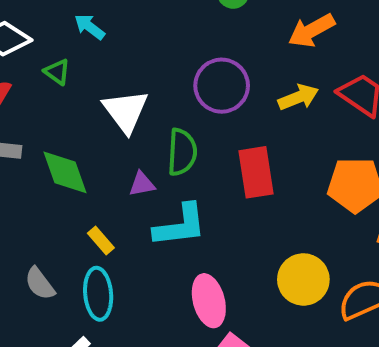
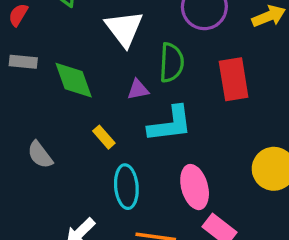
gray semicircle: (40, 284) -> (40, 155), moved
cyan ellipse: (98, 294) -> (126, 187), moved

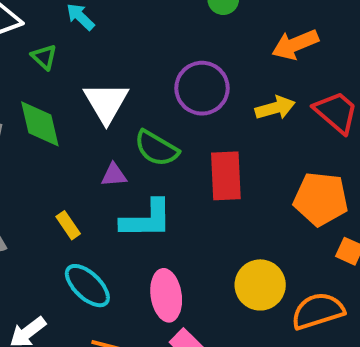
green semicircle: (172, 63) -> (156, 148), turned 111
green diamond: (74, 80) -> (40, 124), moved
cyan ellipse: (126, 187) -> (87, 286), turned -48

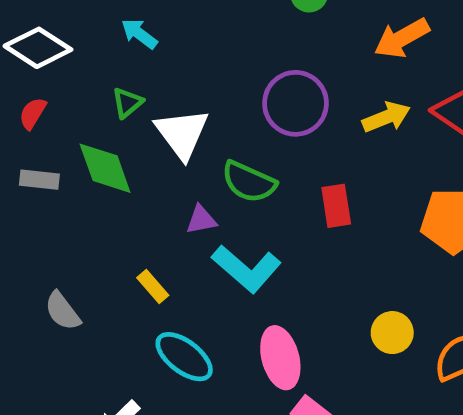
green triangle: (44, 57) -> (127, 103), moved, turned 44
red rectangle: (226, 176) -> (336, 206), size x0.7
cyan L-shape: (147, 219) -> (246, 269), turned 48
yellow circle: (260, 285) -> (392, 333), size x0.7

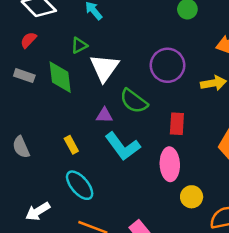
pink ellipse: (280, 358) -> (170, 164), moved

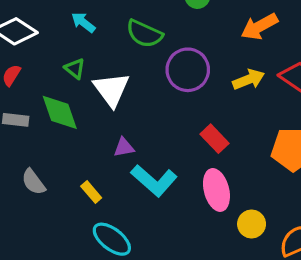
green triangle: (79, 45) -> (75, 69), turned -42
green semicircle: (134, 101) -> (144, 34), moved
red rectangle: (177, 124) -> (215, 139), turned -35
gray semicircle: (21, 147) -> (33, 182), moved

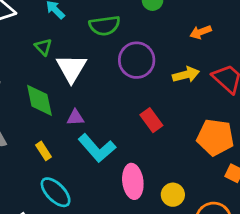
orange arrow: (259, 27) -> (201, 32), size x0.7
green semicircle: (144, 34) -> (105, 26), turned -40
green diamond: (60, 112) -> (39, 100), moved
pink ellipse: (216, 190) -> (133, 181), moved

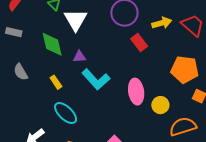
red rectangle: (151, 120) -> (139, 42), moved
pink ellipse: (133, 181) -> (136, 92), moved
yellow circle: (173, 195) -> (160, 105), moved

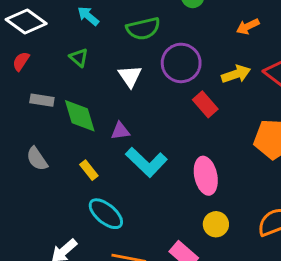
white triangle: (76, 20) -> (130, 76), moved, size x0.7
gray rectangle: (14, 32) -> (42, 100), moved
yellow circle: (160, 105) -> (216, 224), moved

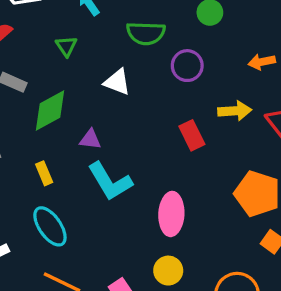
purple circle: (181, 63) -> (187, 66), moved, size x0.7
white triangle: (130, 76) -> (117, 82), turned -50
green diamond: (80, 116) -> (50, 111), turned 63

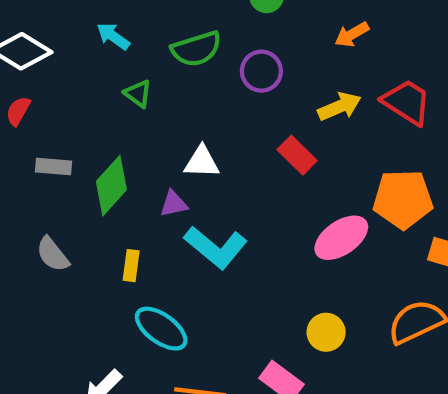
green triangle: (66, 46) -> (138, 94), moved
white triangle: (117, 82) -> (202, 162), moved
yellow rectangle: (44, 173) -> (131, 266), turned 50
pink ellipse: (171, 214) -> (341, 238), moved, turned 72

